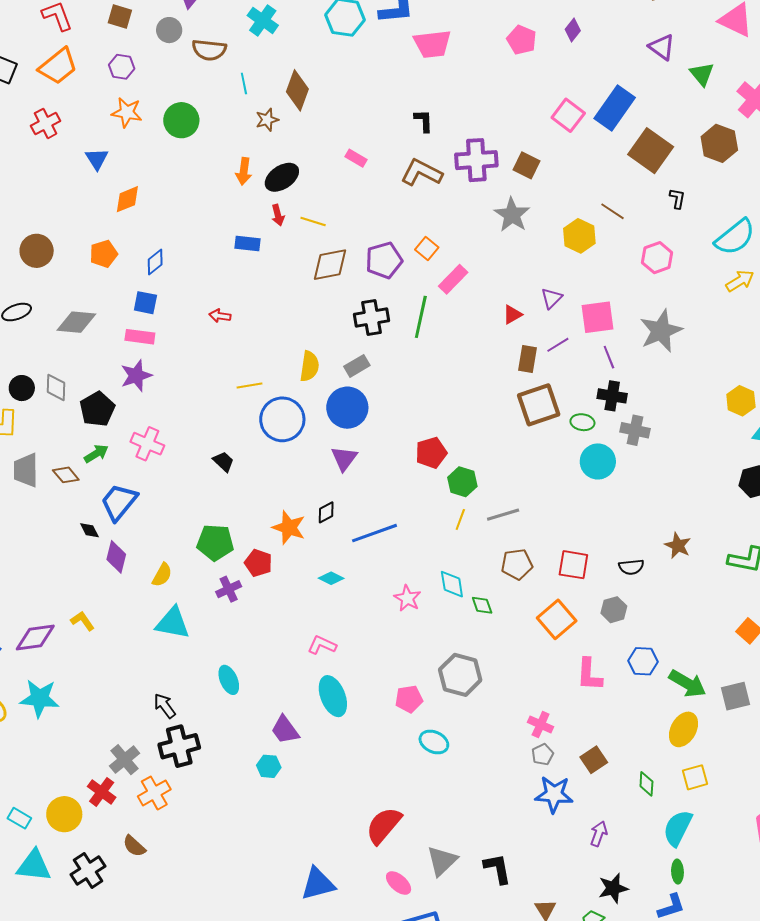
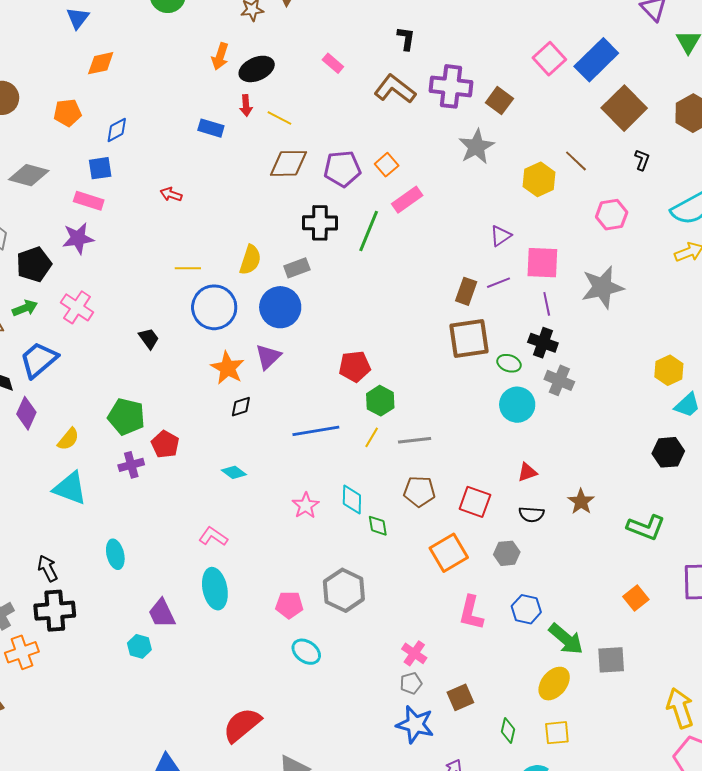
blue square: (145, 303) -> (100, 168), turned -30
red triangle: (512, 315) -> (527, 472), moved
orange star: (289, 527) -> (228, 368), moved
blue line: (374, 533) -> (316, 431), moved

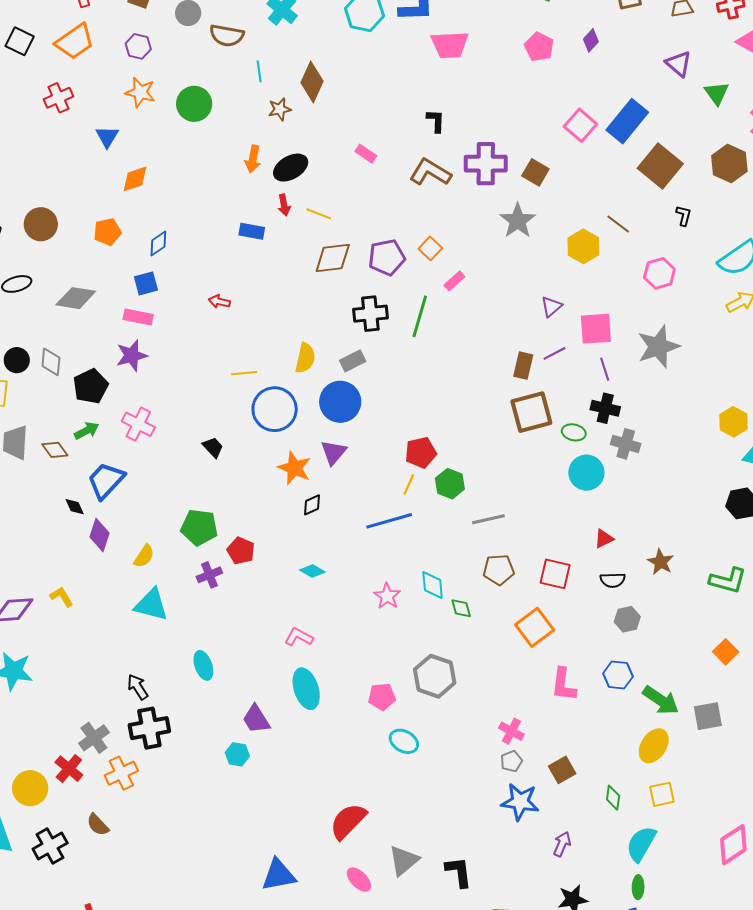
pink rectangle: (407, 200) -> (454, 281), size x0.7
yellow line: (372, 437) -> (409, 484), moved
gray hexagon: (507, 553) -> (627, 619), moved

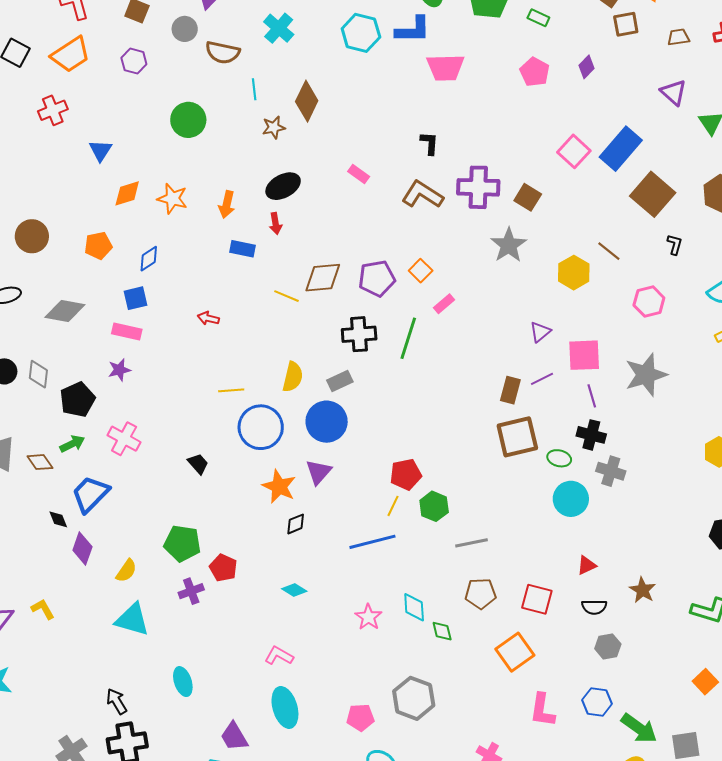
orange star: (140, 92) -> (172, 199), moved
orange arrow: (253, 159) -> (227, 204), moved
yellow line: (319, 214) -> (286, 296), moved
purple star: (132, 356) -> (119, 370), size x0.7

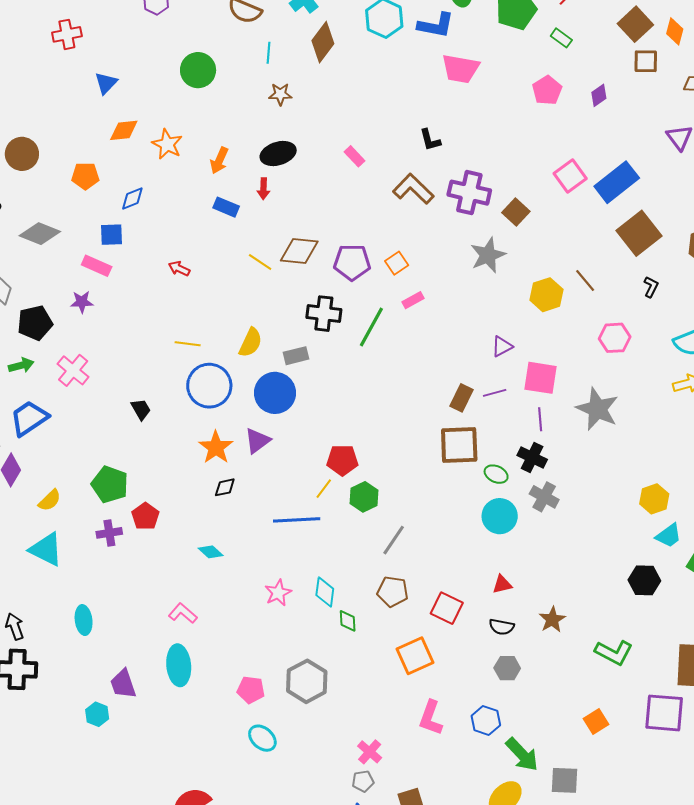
brown diamond: (307, 101) -> (323, 42), moved
black L-shape: (429, 143) -> (430, 140), turned 150
gray star: (646, 375) -> (597, 409), turned 30
gray line: (472, 543) -> (394, 540), turned -56

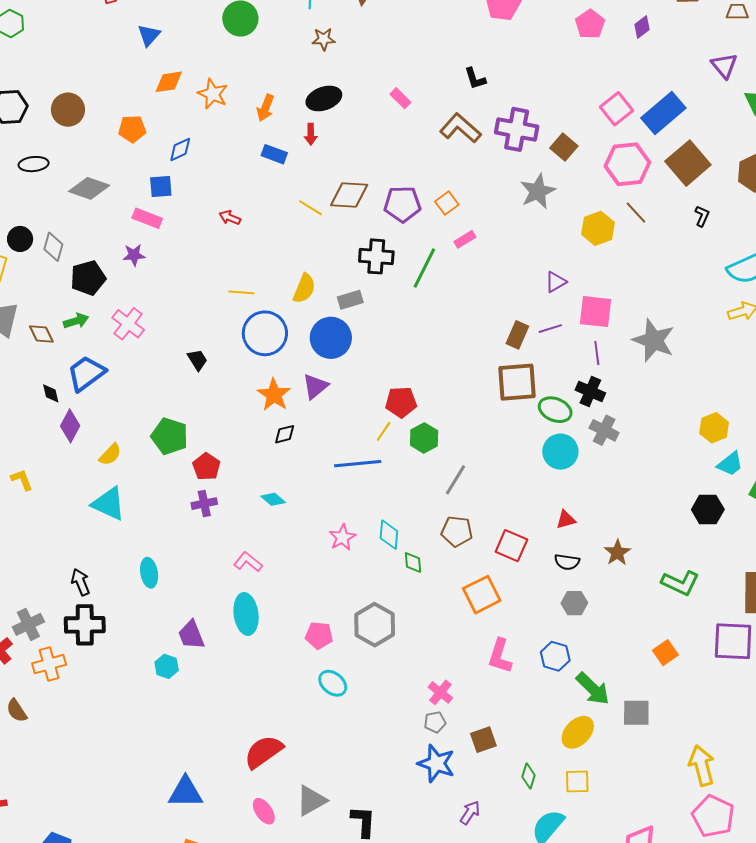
pink hexagon: (615, 338) -> (627, 164), moved, size x1.4
green ellipse: (496, 474) -> (555, 410), size x1.4
purple cross: (109, 533) -> (204, 504), moved

